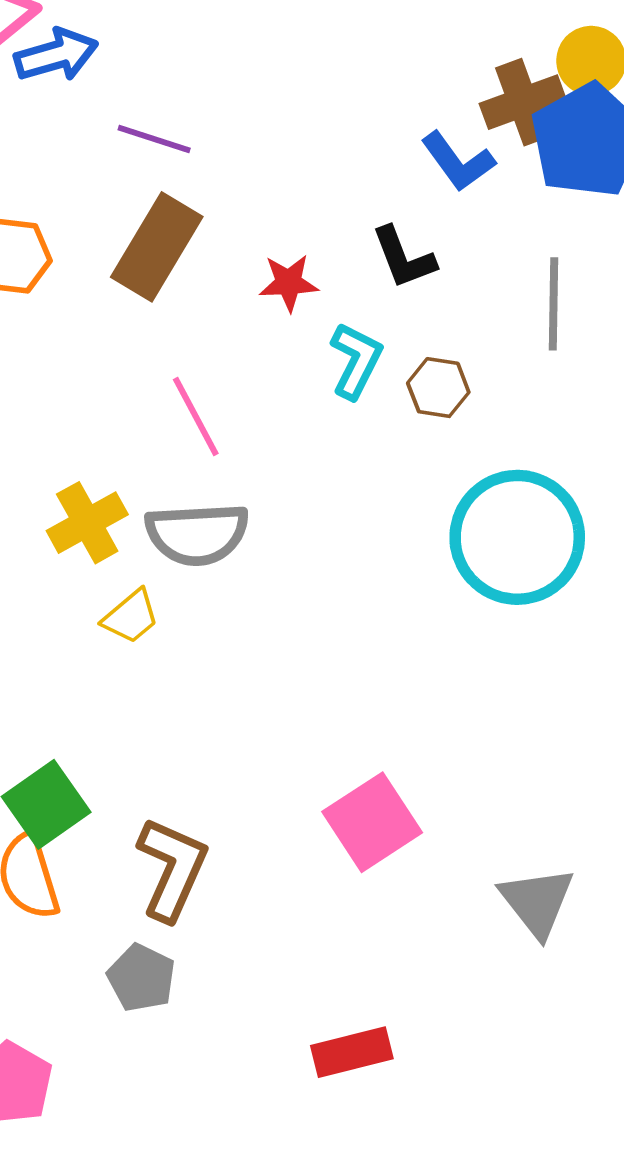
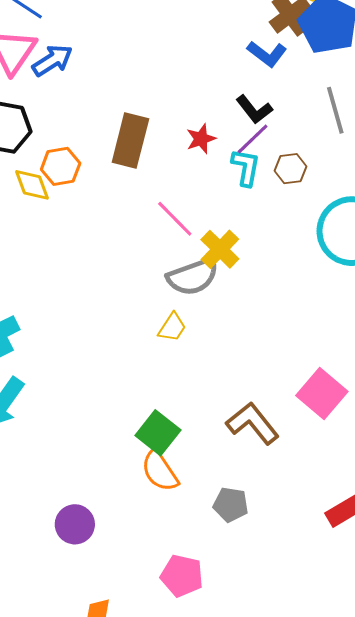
purple line: (154, 139) -> (253, 139), moved, turned -45
yellow cross: (87, 523) -> (220, 249), moved
brown L-shape: (172, 869) -> (253, 423), moved, turned -46

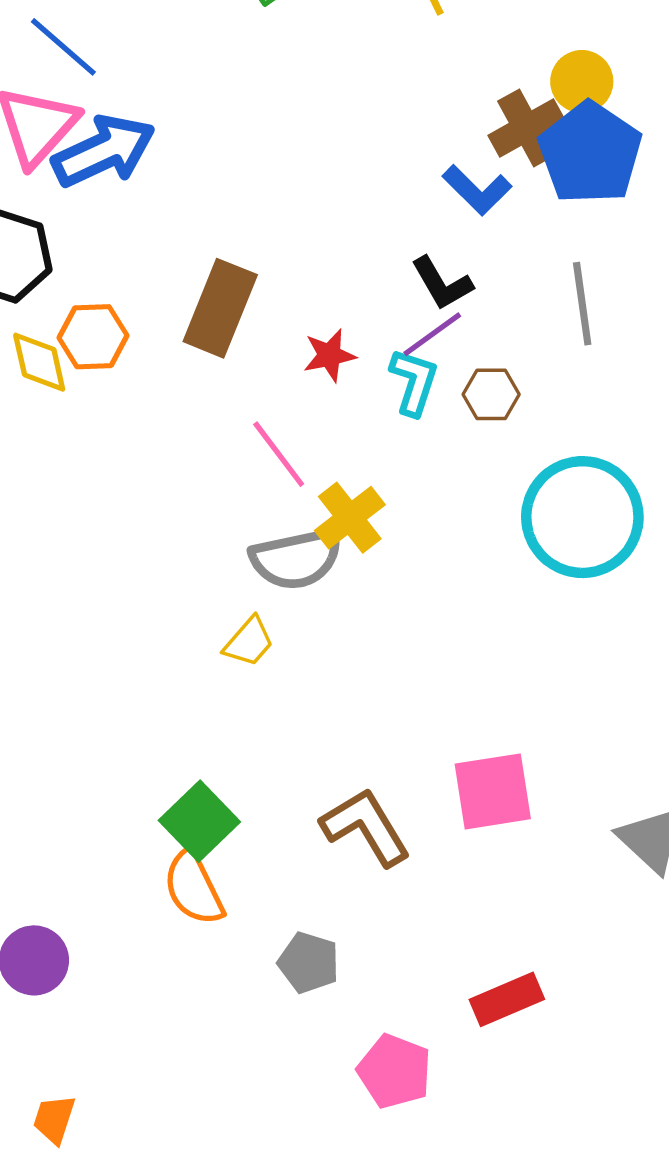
blue arrow: (52, 60) -> (104, 151), size x1.4
red star: (201, 139) -> (329, 355), moved
pink square: (322, 393) -> (493, 791), turned 33
pink pentagon: (182, 576) -> (394, 1071), moved

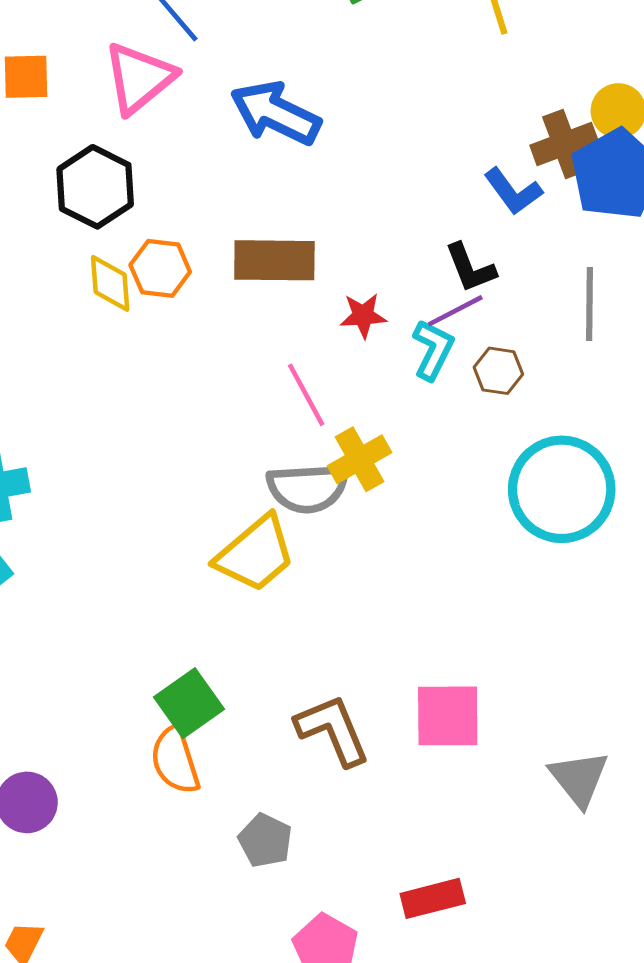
blue arrow: (104, 151) -> (275, 113), moved, turned -138
brown rectangle: (220, 308) -> (274, 260), turned 60
yellow trapezoid: (249, 642) -> (255, 554), size x1.8

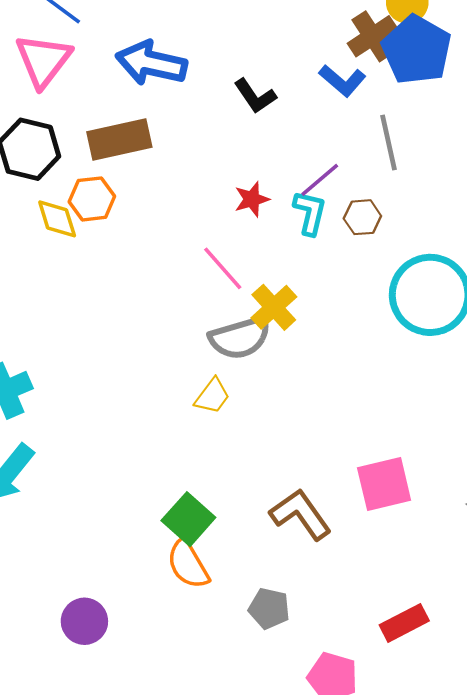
brown rectangle: (274, 260) -> (119, 140), moved
black L-shape: (470, 268) -> (255, 96), moved
gray line: (589, 304) -> (389, 143), moved
yellow trapezoid: (255, 554) -> (212, 396), size x0.6

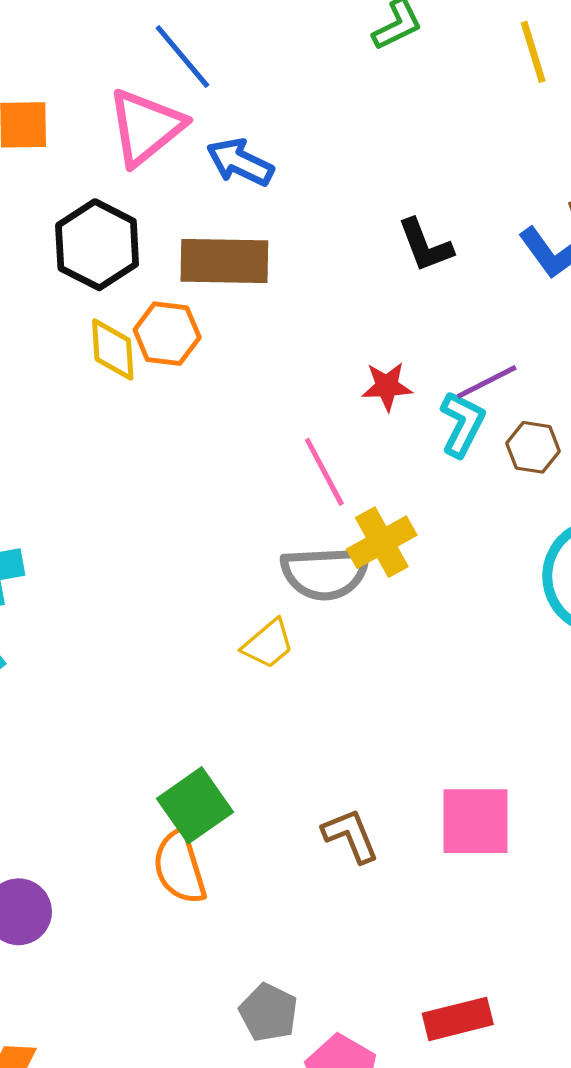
blue arrow: (151, 63) -> (240, 162), moved, size x0.7
brown L-shape: (301, 514) -> (351, 836), size x0.7
gray pentagon: (269, 609) -> (269, 1013), moved

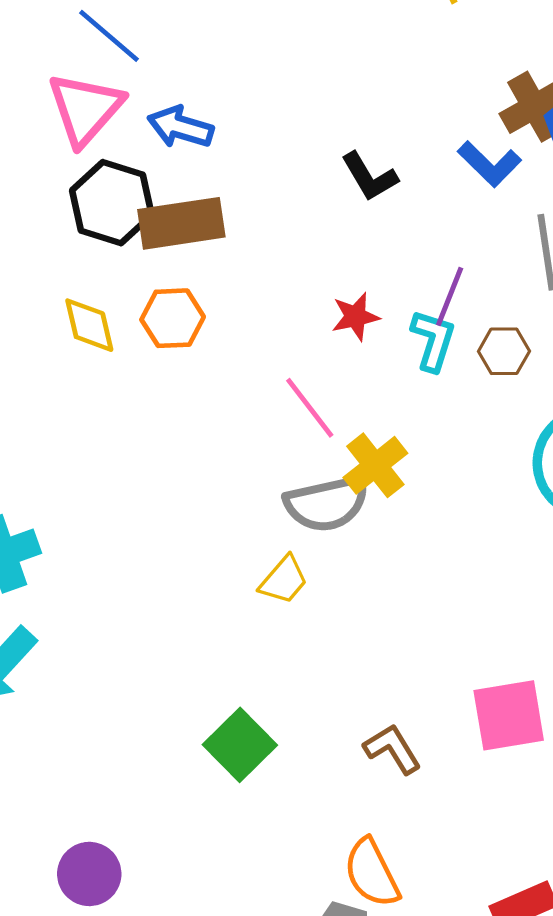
black hexagon: (97, 245) -> (112, 203), moved
orange hexagon: (167, 334) -> (173, 318), moved
purple line: (487, 382) -> (450, 297), turned -32
orange semicircle: (180, 867) -> (372, 873), moved

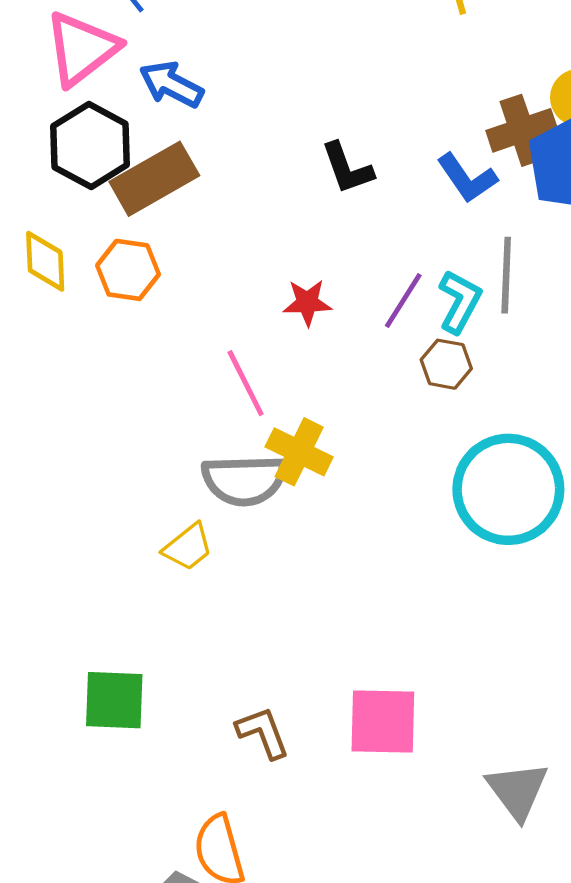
brown rectangle: (181, 223) -> (154, 179), turned -32
cyan L-shape: (433, 340) -> (460, 302), moved
yellow cross: (375, 465) -> (299, 452), turned -36
green square: (240, 745) -> (114, 700), turned 36

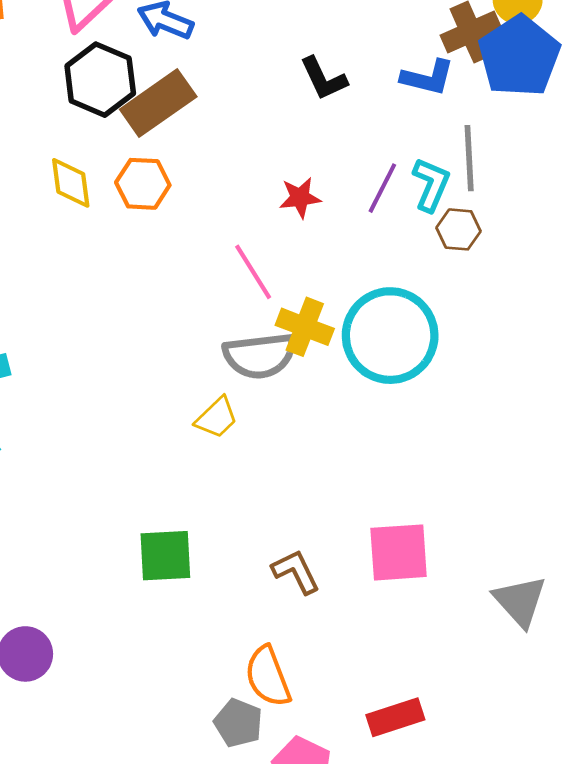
blue L-shape: (467, 178) -> (428, 78), turned -36
brown hexagon: (446, 364) -> (459, 229), moved
cyan circle: (508, 489) -> (390, 336), moved

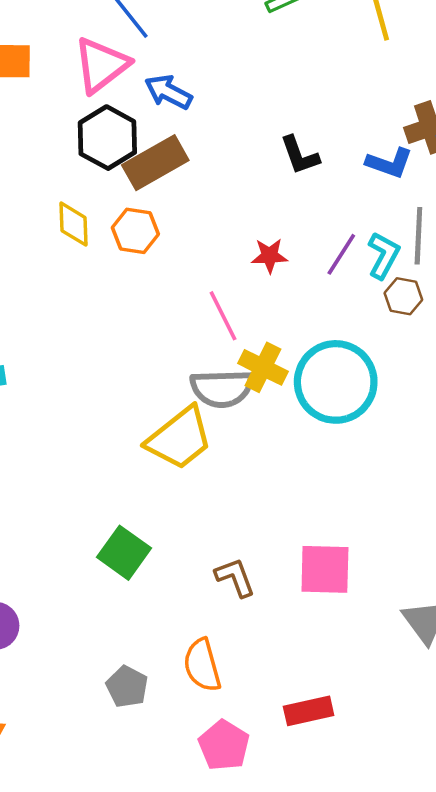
yellow trapezoid: (217, 418) -> (180, 438), size x1.8
green square: (165, 556) -> (124, 553), turned 33
gray pentagon: (238, 723) -> (127, 687), moved

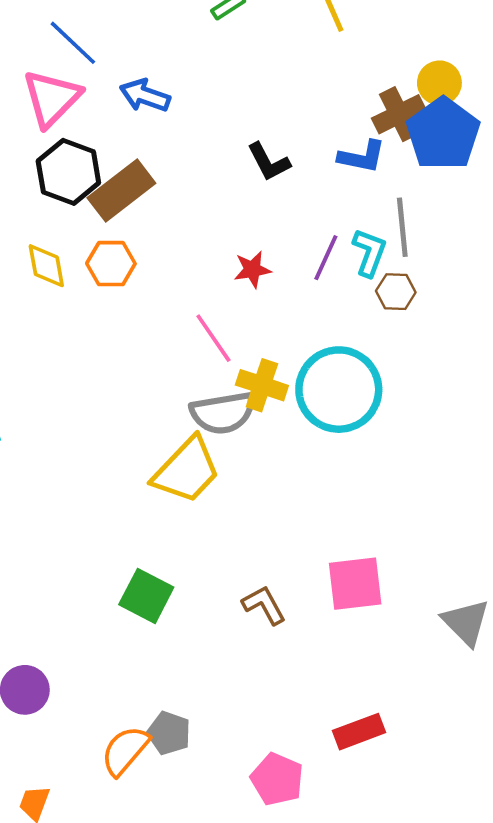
blue arrow: (168, 92) -> (145, 96), moved
orange semicircle: (202, 665) -> (125, 751), moved, turned 64

